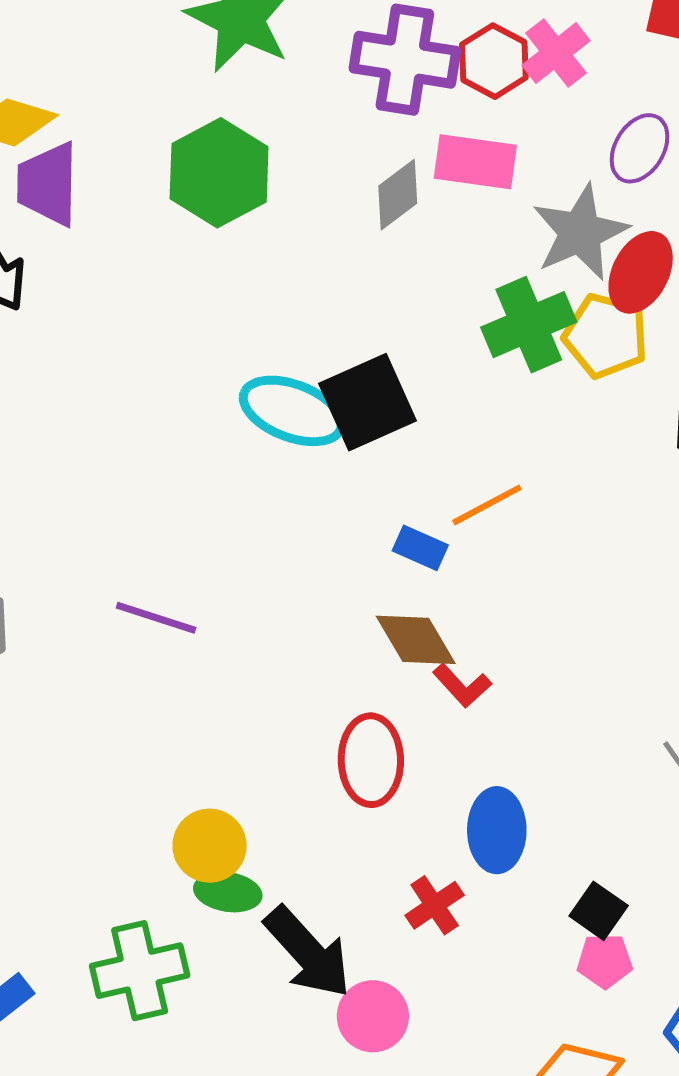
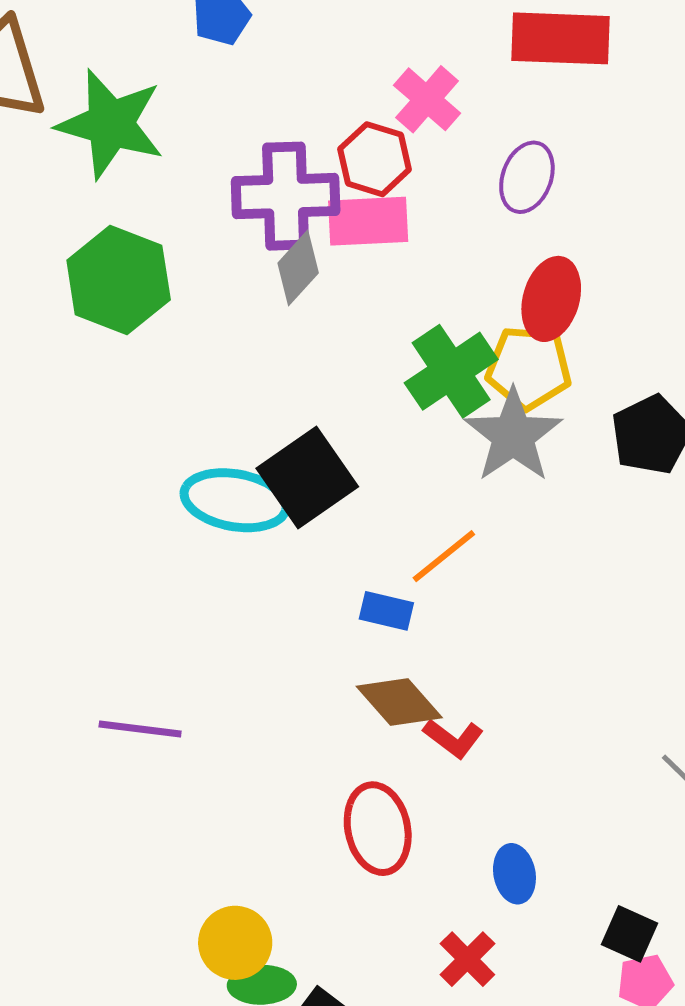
purple cross: (405, 60) -> (286, 196), moved
red hexagon: (494, 61) -> (375, 159), moved
gray star: (580, 232) -> (513, 435), moved
blue ellipse: (497, 830) -> (514, 874), size x0.7

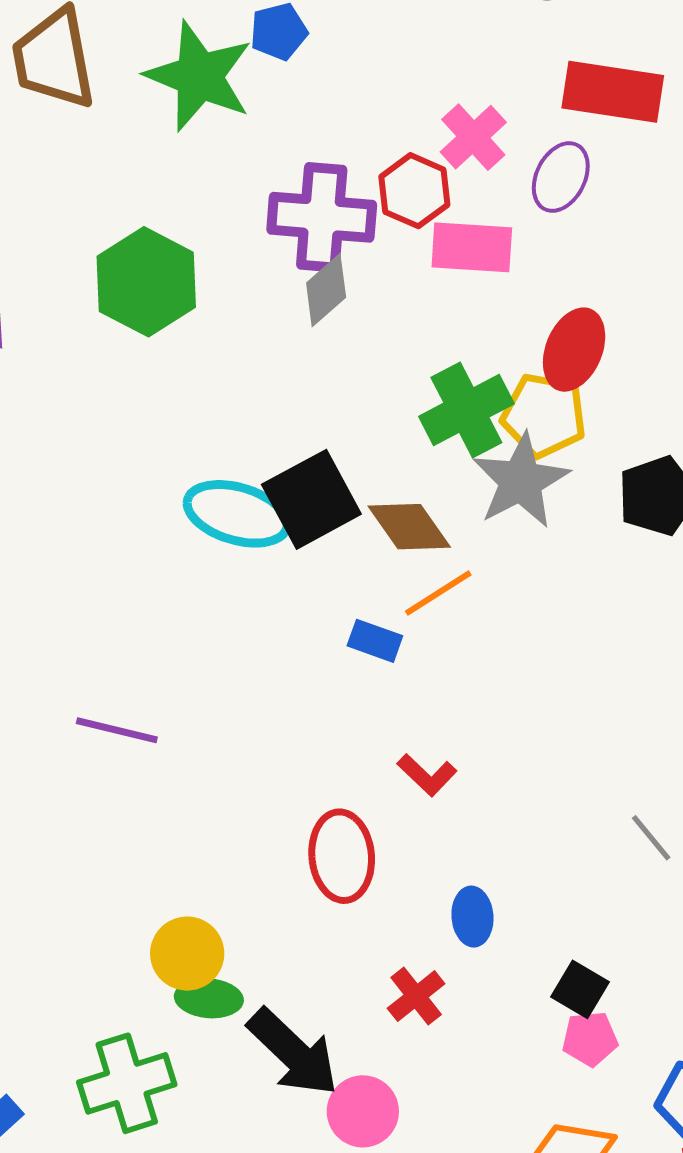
green star: (111, 124) -> (199, 76), moved
purple ellipse: (527, 177) -> (561, 177), moved
pink rectangle: (368, 221) -> (472, 247), moved
brown diamond: (399, 702) -> (409, 527), moved

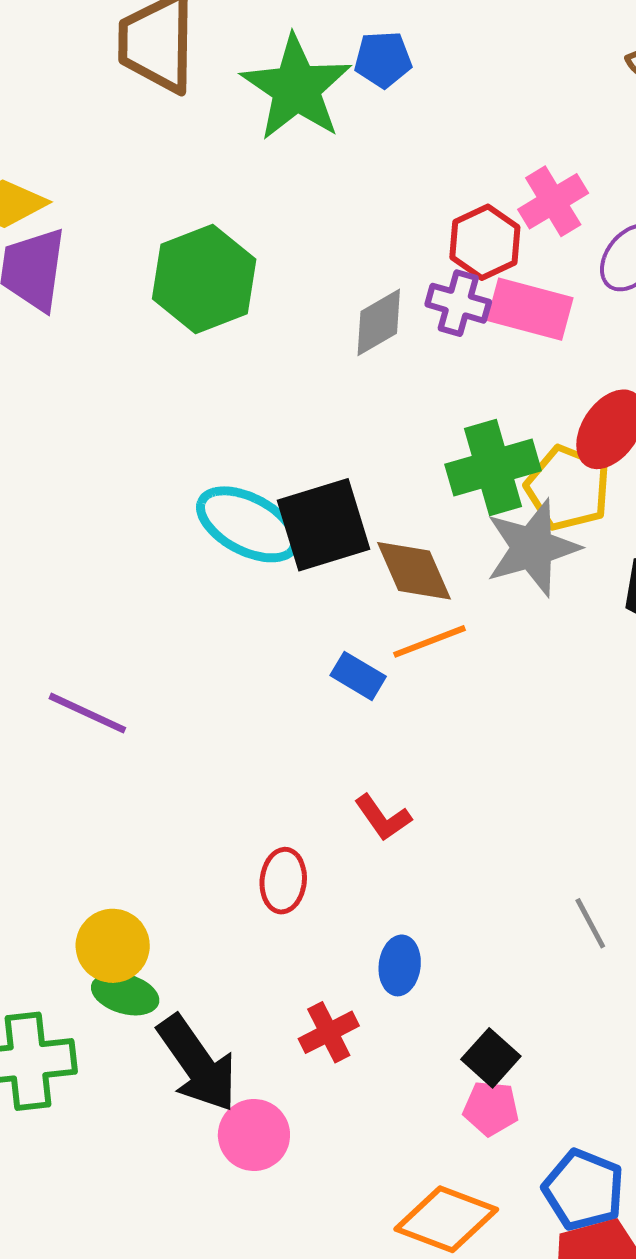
purple cross: (322, 217) -> (458, 303), moved, size x0.6
red ellipse: (342, 856) -> (283, 881), size x0.7

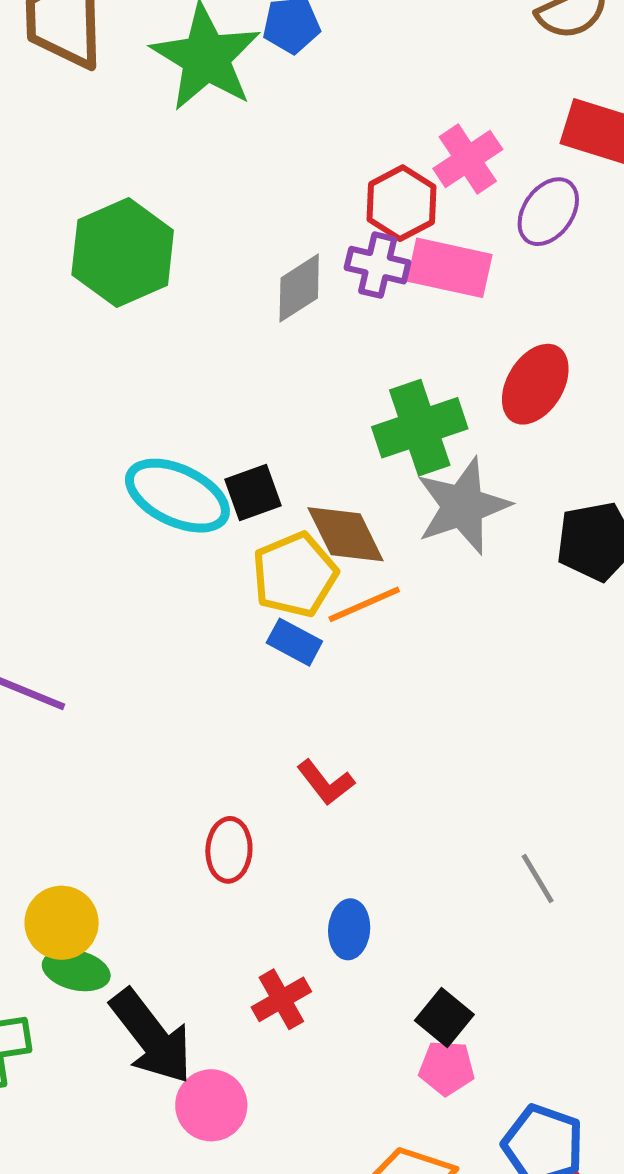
yellow pentagon: (568, 488) -> (295, 575), moved, turned 30
black square: (324, 525) -> (253, 493), size x0.6

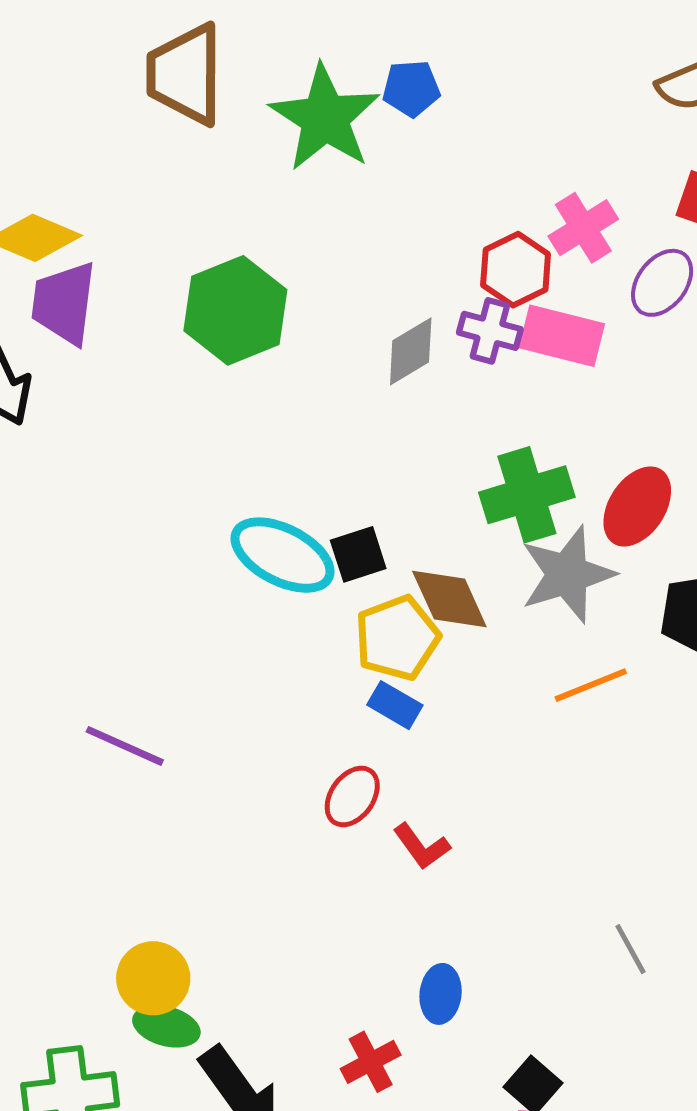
red ellipse: (535, 384) -> (637, 506), moved
orange line: (364, 604) -> (591, 685), moved
red ellipse: (229, 850) -> (352, 796), moved, turned 30

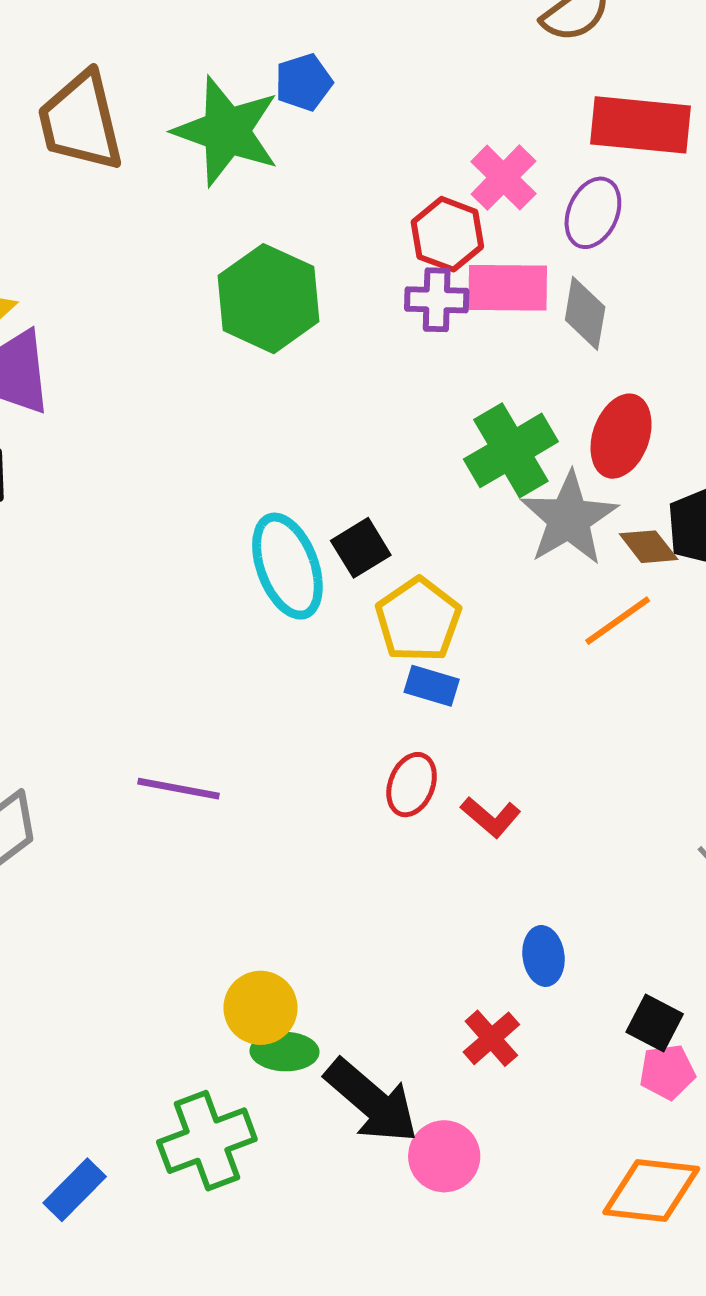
green hexagon: (235, 310) -> (268, 299), moved
gray diamond: (411, 351) -> (585, 313), moved, turned -36
cyan ellipse: (283, 555) -> (287, 566), turned 56
brown diamond: (449, 599) -> (649, 547), moved, size x0.7

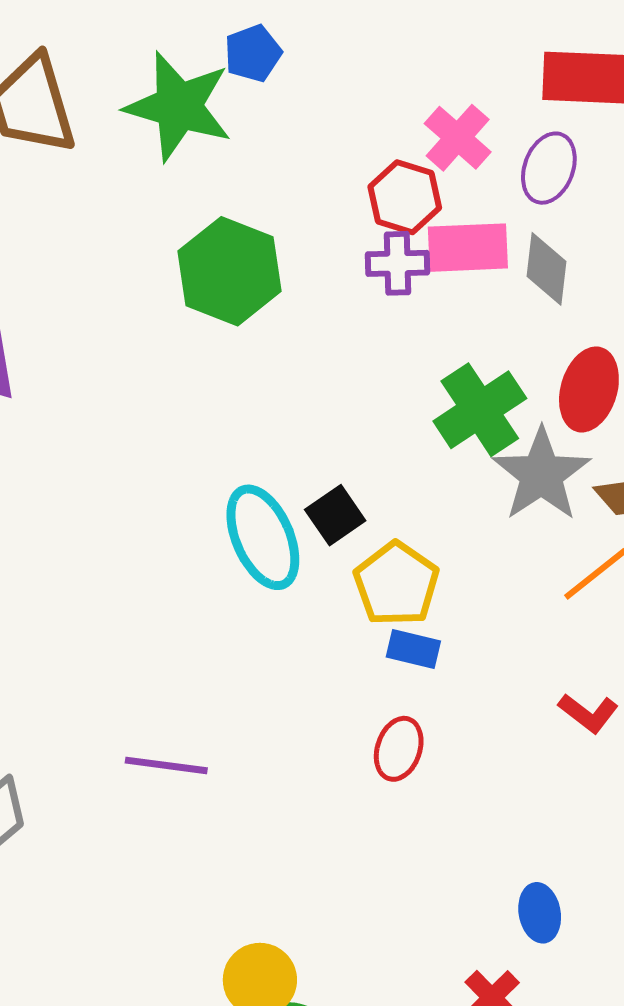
red L-shape: (491, 817) -> (588, 713), moved

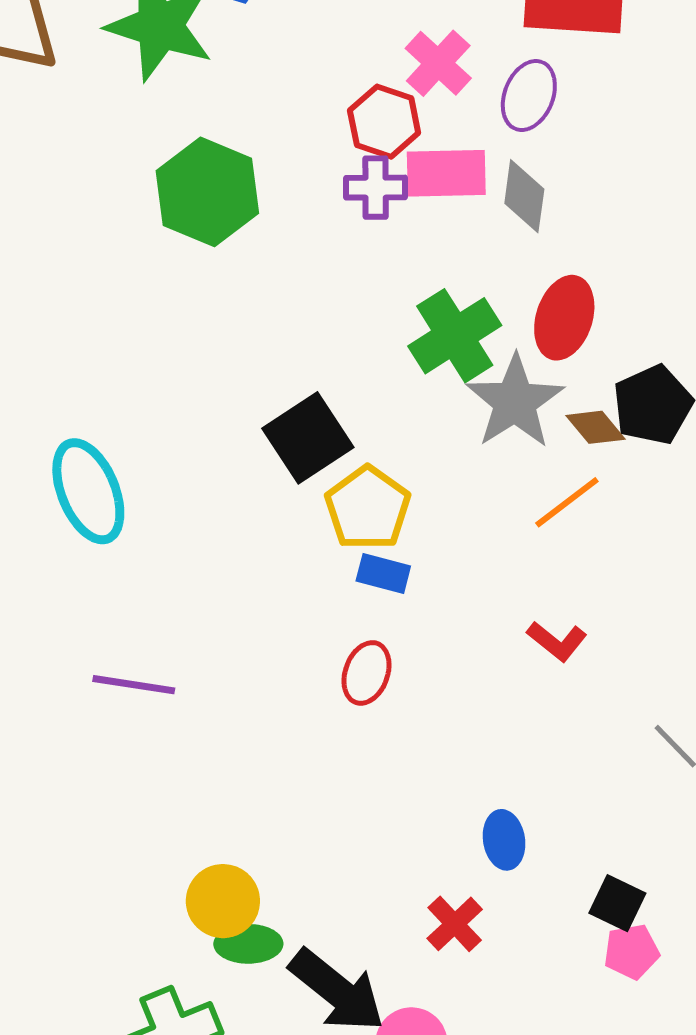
black square: (335, 515) -> (308, 438), size x1.5
cyan ellipse: (263, 537) -> (88, 491), moved

